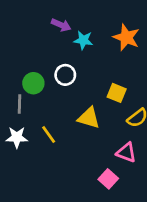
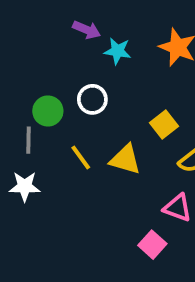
yellow square: (117, 93) -> (164, 125), turned 30
yellow line: (49, 135) -> (81, 157), moved

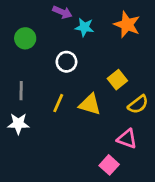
green circle: (48, 111) -> (25, 38), moved
yellow line: (81, 157) -> (58, 103), turned 60

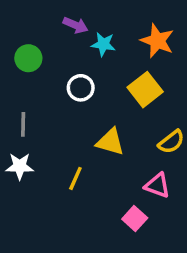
yellow square: (117, 80) -> (145, 90), moved, size x1.4
yellow line: (58, 103) -> (75, 178), moved

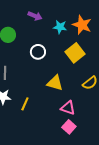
cyan star: (103, 44) -> (60, 27), moved
yellow line: (75, 178) -> (25, 104), moved
pink triangle: (157, 185) -> (68, 108), moved

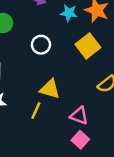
yellow triangle: (55, 83) -> (50, 89), moved
yellow line: (25, 104) -> (36, 111), moved

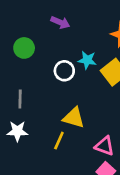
cyan star: (69, 13) -> (87, 60), moved

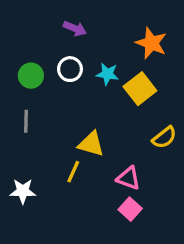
green circle: (24, 48) -> (31, 76), moved
white circle: (64, 71) -> (70, 69), moved
white star: (17, 131) -> (23, 191), moved

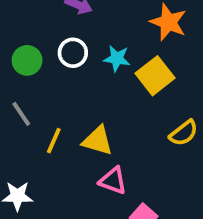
gray line: (26, 121) -> (21, 114), turned -35
yellow line: (73, 172) -> (54, 141), moved
pink triangle: (129, 178) -> (113, 181), moved

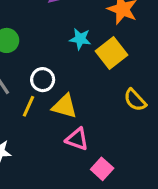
white circle: (73, 53) -> (43, 80), moved
yellow semicircle: (184, 133) -> (135, 100), turned 85

